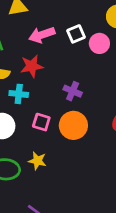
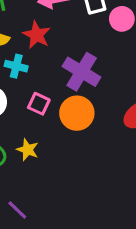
red star: (32, 66) -> (37, 35), turned 30
purple cross: (73, 91) -> (82, 72), size x1.6

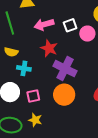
red star: (37, 35) -> (49, 48), moved
pink square: (39, 104) -> (33, 96), moved, turned -32

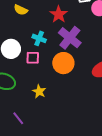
cyan cross: (24, 68) -> (39, 38), moved
yellow star: (35, 120) -> (39, 91), moved

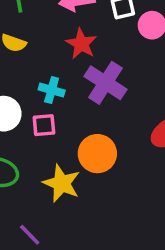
orange circle: (63, 63) -> (97, 154), moved
yellow star: (39, 91) -> (62, 183), size x1.5

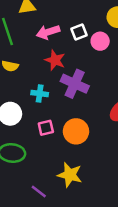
pink square: (44, 125) -> (46, 128), moved
yellow star: (62, 183) -> (70, 175), moved

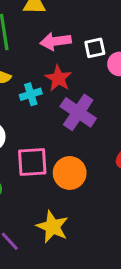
cyan cross: (40, 94) -> (31, 94), moved, turned -35
pink square: (46, 128) -> (32, 162), size x1.5

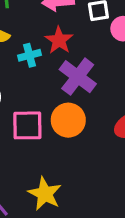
orange circle: (70, 173) -> (68, 120), moved

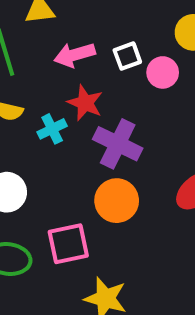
pink square: (27, 125) -> (68, 244), moved

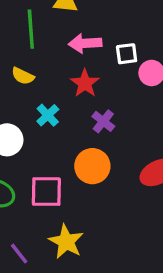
cyan cross: (52, 129) -> (48, 115), moved, turned -30
purple cross: (118, 144) -> (103, 121), size x0.6

